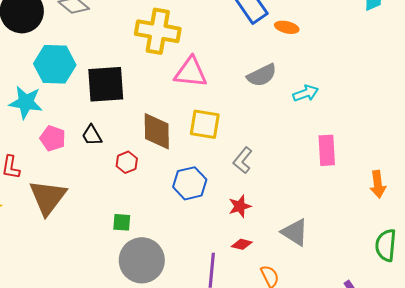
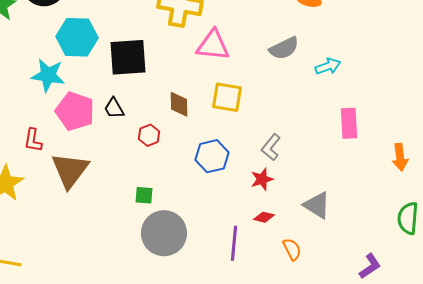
brown diamond: (157, 131) -> (179, 104), size x0.7
pink pentagon: (53, 138) -> (75, 111), size x1.5
gray L-shape: (243, 160) -> (271, 147), moved

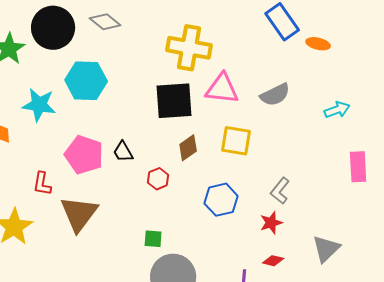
gray semicircle: (284, 48) -> (275, 95), moved
black square: (128, 57) -> (174, 101), moved
cyan star: (48, 75) -> (39, 105), moved
brown diamond: (179, 104) -> (188, 148), turned 56
gray triangle: (317, 205) -> (326, 249), turned 44

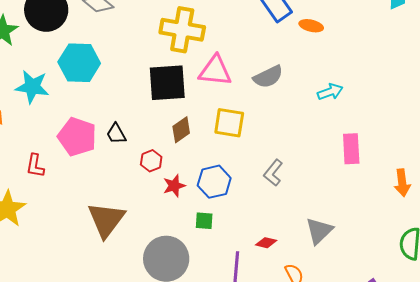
brown triangle: (79, 214) -> (106, 220), moved
red star: (271, 223) -> (174, 186), moved
green square: (153, 239) -> (204, 221), moved

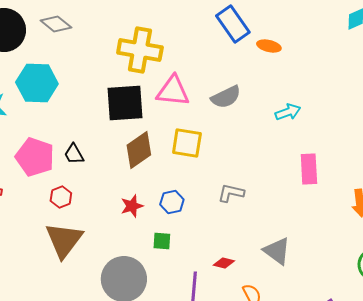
brown diamond: (181, 130) -> (139, 150), size x1.4
red hexagon: (151, 161) -> (61, 197), moved
gray L-shape: (273, 173) -> (231, 193), turned 64
blue hexagon: (214, 182) -> (172, 202), size x0.7
gray triangle: (319, 231) -> (277, 251), turned -40

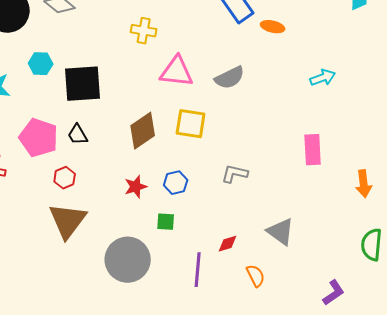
yellow cross: (140, 50) -> (144, 31), size x0.6
cyan hexagon: (37, 83) -> (41, 64), size x0.6
black square: (125, 103) -> (83, 84), moved
cyan arrow: (288, 112) -> (323, 78), moved
red diamond: (224, 263) -> (228, 244), turned -30

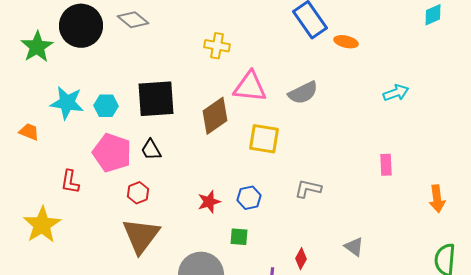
cyan hexagon: (41, 64) -> (106, 106), moved
brown diamond: (143, 131) -> (215, 116), moved
pink rectangle: (313, 150) -> (386, 165), size x0.7
gray triangle: (281, 232) -> (354, 247), size x0.7
red diamond: (228, 244) -> (301, 259), turned -45

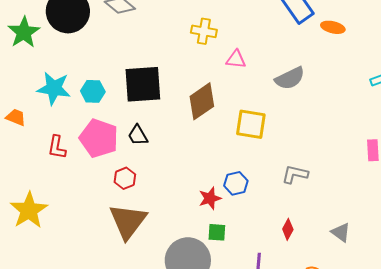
pink triangle: (250, 87) -> (236, 59), moved, size x0.6
red L-shape: (70, 182) -> (57, 147), moved
red star: (209, 202) -> (210, 198), moved
green square: (239, 237) -> (217, 232), moved
red diamond: (301, 259) -> (288, 229), moved

